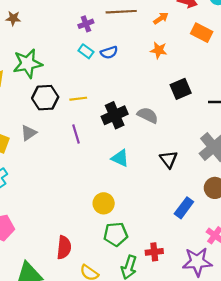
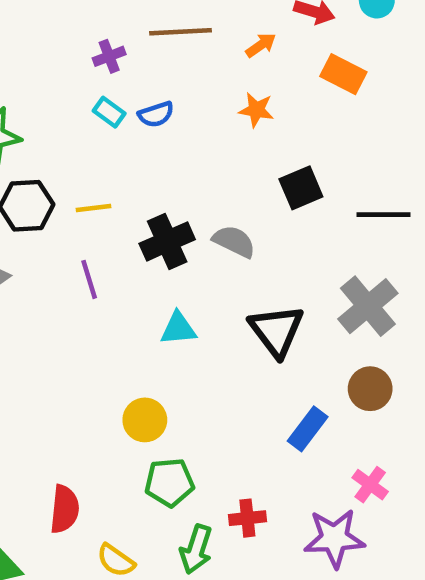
cyan triangle: (120, 158) -> (178, 328), turned -30
black triangle: (169, 159) -> (276, 331), size x1.5

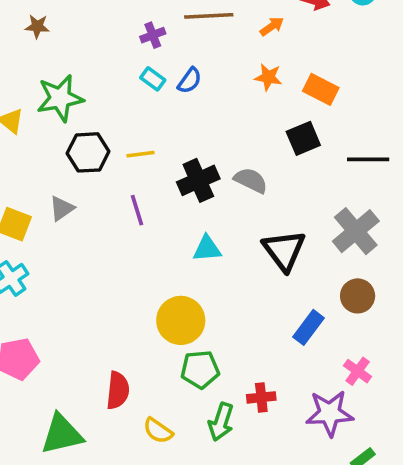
orange rectangle: (343, 74) -> (321, 89), moved
blue semicircle: (156, 114) -> (190, 81), turned -36
yellow circle: (145, 420) -> (181, 320), size x1.4

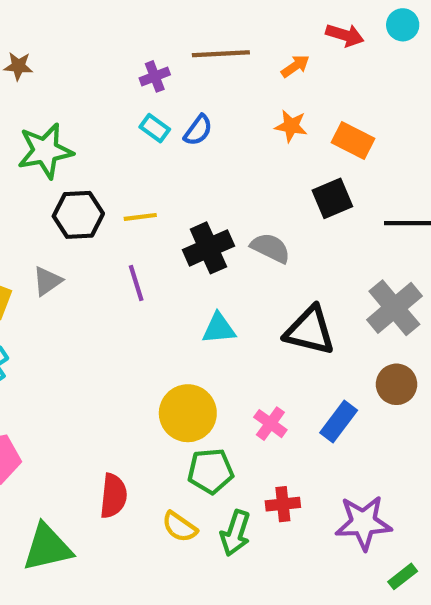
black triangle: (284, 250) -> (310, 331), turned -39
pink cross: (358, 371) -> (270, 424), moved
yellow semicircle: (158, 431) -> (180, 527), moved

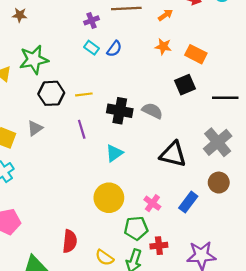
black cross: (208, 248) -> (120, 111), turned 35
cyan triangle: (219, 329) -> (114, 153), moved, turned -30
green pentagon: (211, 471) -> (136, 228), moved

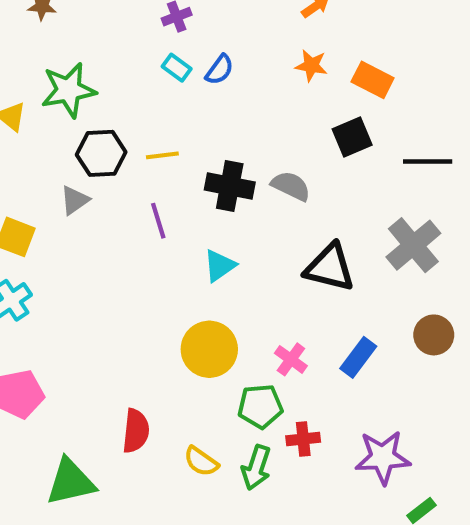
gray triangle: (35, 128) -> (75, 200), moved
brown circle: (219, 183) -> (434, 335), moved

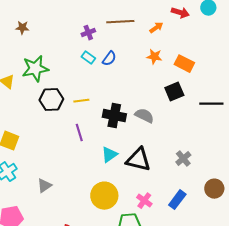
gray triangle: (75, 200) -> (44, 186), moved
gray cross: (413, 245) -> (183, 159), moved, size x0.6
black triangle: (330, 268) -> (138, 160), moved

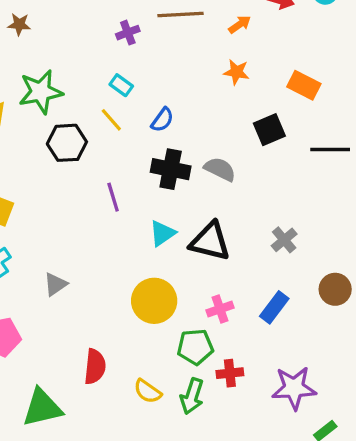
cyan rectangle: (88, 58) -> (121, 85), moved
blue semicircle: (109, 59) -> (162, 120), moved
orange rectangle: (184, 64) -> (304, 85), moved
yellow line: (81, 101) -> (111, 120), moved, turned 56
pink cross: (144, 201) -> (220, 309), turned 35

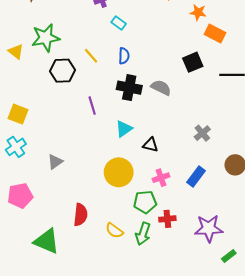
orange star: (236, 72) -> (198, 12), moved
cyan rectangle: (121, 85) -> (119, 23), moved
blue semicircle: (162, 120) -> (124, 56), turned -35
black triangle: (210, 242) -> (150, 145), moved, size x0.6
green triangle: (42, 408) -> (47, 241), turned 36

